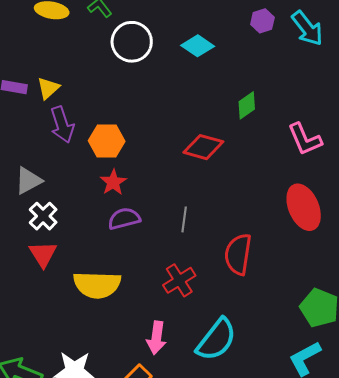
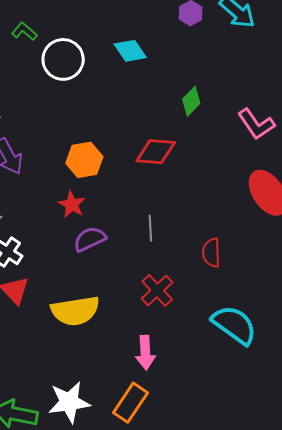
cyan diamond: (198, 46) -> (130, 51), turned 32
orange hexagon: (107, 141) -> (84, 160), moved
red semicircle: (238, 254) -> (211, 253), size x0.7
cyan semicircle: (216, 340) -> (234, 325), moved, turned -81

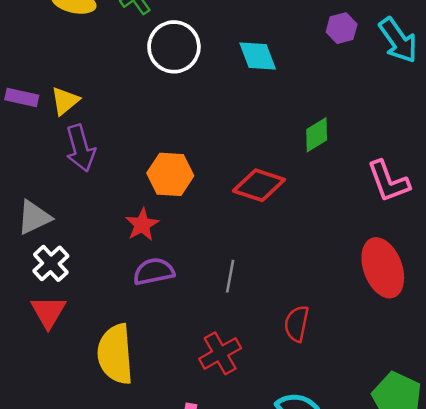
yellow semicircle: (75, 311) -> (115, 354), turned 81

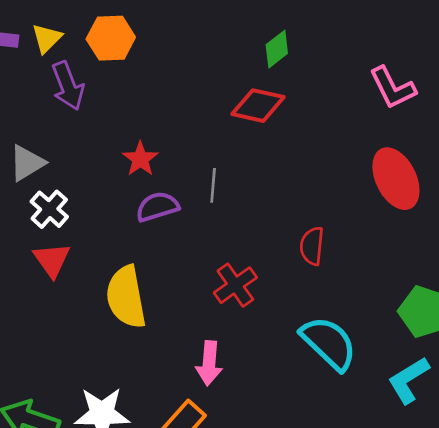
green diamond: (317, 135) -> (277, 49), moved
orange hexagon: (170, 174) -> (111, 38), moved
gray line: (230, 276) -> (213, 185), moved

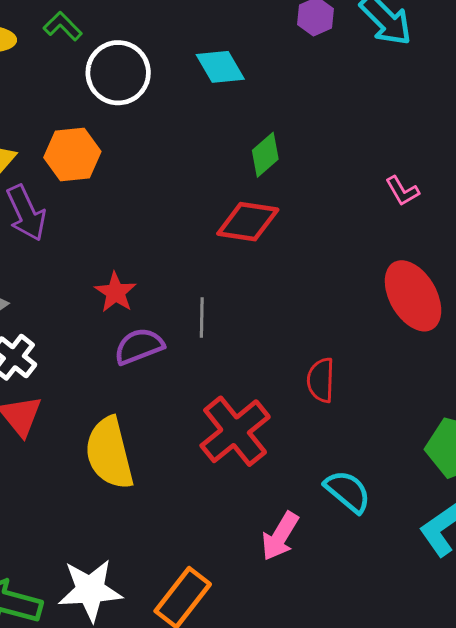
pink L-shape: (393, 88) -> (402, 191), size x0.6
red cross: (235, 285) -> (235, 431), size x1.4
cyan semicircle: (329, 343) -> (348, 491), size x0.7
pink arrow: (209, 363) -> (280, 536), moved, turned 30

